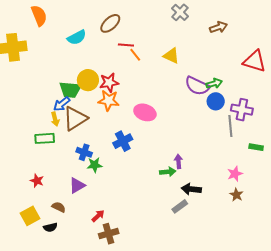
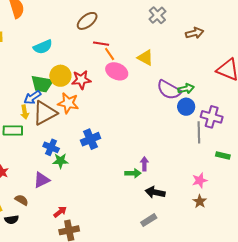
cyan semicircle: (77, 37) -> (43, 47), moved
orange star: (109, 101) -> (68, 103), moved
pink ellipse: (145, 112) -> (117, 71), moved
gray rectangle: (180, 206) -> (149, 220), moved

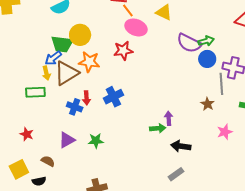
red star: (81, 80) -> (123, 51), moved
green star: (60, 161) -> (96, 141), moved
brown star: (200, 201) -> (208, 104), moved
red arrow: (60, 212) -> (86, 98), moved, turned 128

